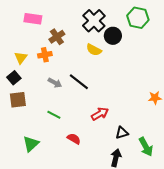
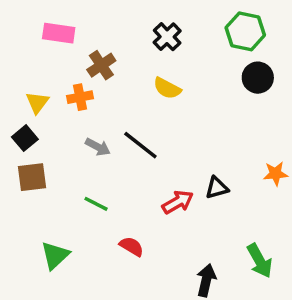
black cross: (94, 21) -> (167, 37), size x0.7
black circle: (113, 36) -> (258, 78), moved
black triangle: (122, 133) -> (217, 188), moved

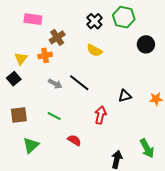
green hexagon: (245, 31) -> (124, 17), moved
brown square: (32, 177) -> (19, 115), moved
black triangle: (217, 188) -> (125, 96), moved
red arrow: (178, 202) -> (101, 115), turned -48

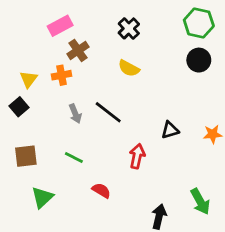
green hexagon: (124, 17) -> (199, 23), moved
pink rectangle: (33, 19) -> (60, 26), moved, turned -36
gray arrow: (55, 84) -> (75, 114), turned 40

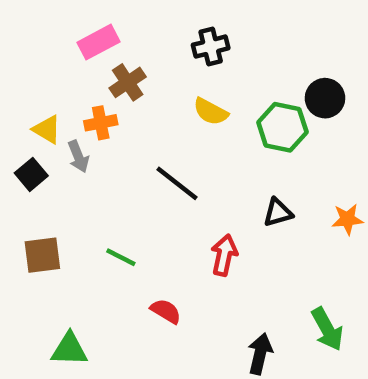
green hexagon: (199, 23) -> (282, 127), moved
black cross: (129, 28) -> (211, 47), turned 30
yellow triangle: (29, 79) -> (47, 130), turned -36
gray arrow: (75, 114) -> (78, 156), moved
green triangle: (42, 197) -> (69, 349), moved, turned 45

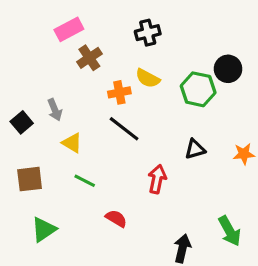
orange cross: (101, 123) -> (119, 92), moved
yellow triangle: (47, 130) -> (72, 143), moved
green triangle: (69, 349) -> (44, 229), moved, turned -36

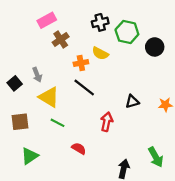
green hexagon: (198, 89) -> (127, 32), moved
yellow triangle: (72, 143) -> (49, 97), size x1.5

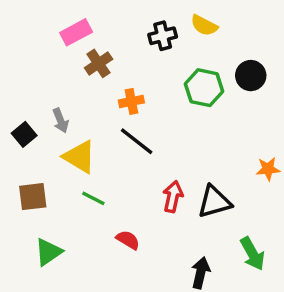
green hexagon: (127, 32) -> (204, 88), moved
yellow semicircle: (100, 53) -> (204, 25), moved
black triangle: (132, 101) -> (214, 202), moved, size x1.5

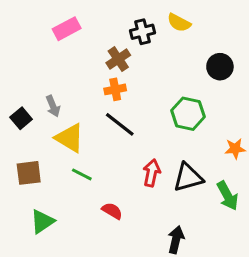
brown cross: (99, 63) -> (118, 59), moved
green hexagon: (204, 88) -> (188, 114), moved
green arrow: (252, 254) -> (228, 196), moved

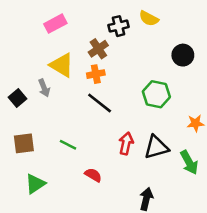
yellow triangle: (70, 138) -> (62, 65), moved

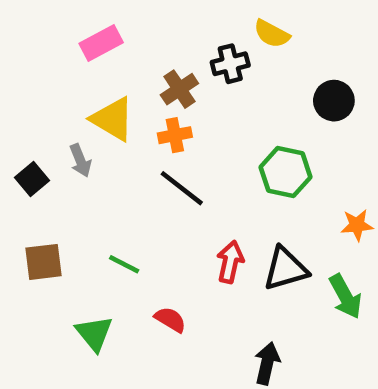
black cross: (118, 26) -> (230, 64), moved
green triangle: (35, 184) -> (94, 333), moved, turned -35

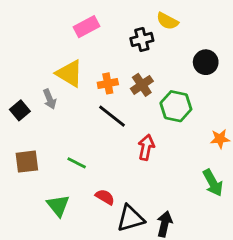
pink rectangle: (101, 43) -> (87, 27), moved
brown cross: (179, 89) -> (142, 85), moved
red arrow: (230, 262) -> (146, 147), moved
black triangle: (285, 269) -> (131, 218), moved

